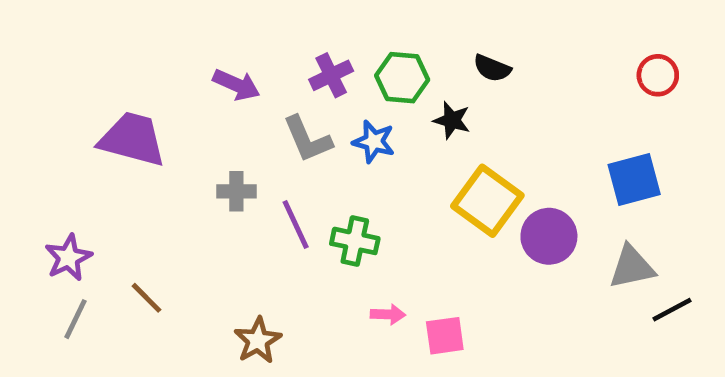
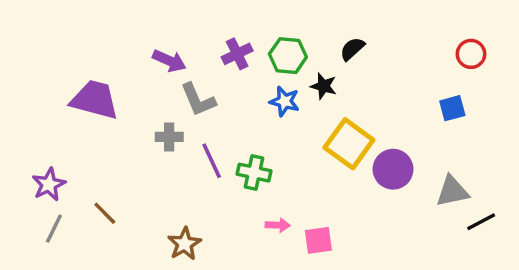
black semicircle: (492, 68) -> (352, 49), turned 116
gray L-shape: (307, 139) -> (198, 100), moved
blue star: (374, 142) -> (285, 101), moved
blue square: (634, 179) -> (452, 108), moved, size x0.7

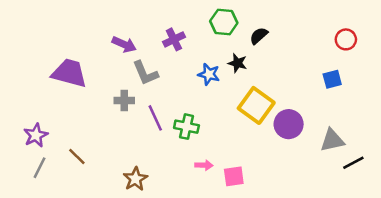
green hexagon: (288, 56) -> (224, 22), moved

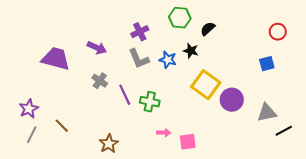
purple arrow: (124, 44) -> (97, 48), moved
gray L-shape: (145, 73) -> (139, 59), moved
gray cross: (124, 100) -> (100, 81), turned 35

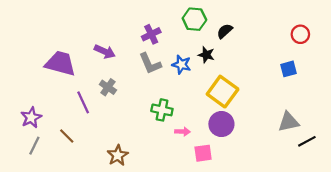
purple line: (125, 95) -> (83, 102), moved
purple circle: (232, 100) -> (221, 124), moved
pink arrow: (164, 133) -> (183, 132), moved

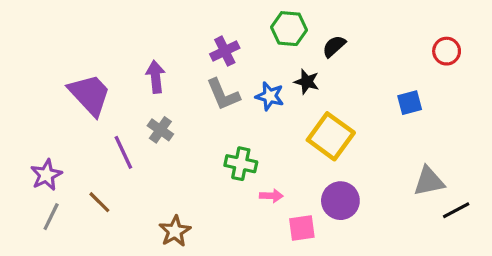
purple arrow: (105, 52) -> (156, 77), turned -120
purple trapezoid: (60, 63) -> (90, 95), turned 32
blue square: (288, 69) -> (410, 103), moved
purple circle: (221, 124) -> (340, 201), moved

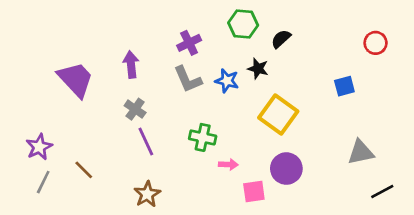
purple line: (123, 152) -> (146, 142), moved
black line: (456, 210) -> (382, 191), moved

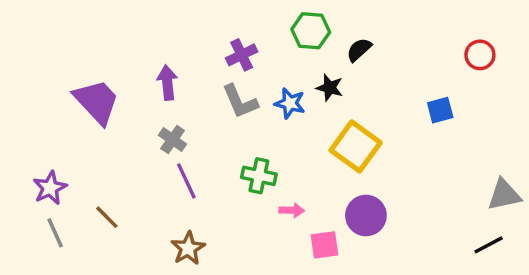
gray triangle: (361, 152) -> (504, 195), moved
gray line: (43, 182) -> (55, 233), turned -50

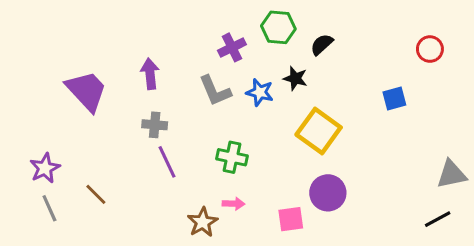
purple cross: (242, 55) -> (232, 47), moved
gray cross: (173, 140) -> (155, 125), turned -30
pink arrow: (292, 210) -> (234, 204), moved
brown star: (188, 248) -> (203, 222), moved

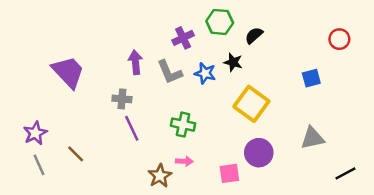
purple arrow: (150, 74) -> (135, 62), moved
gray triangle: (452, 174) -> (312, 138), moved

